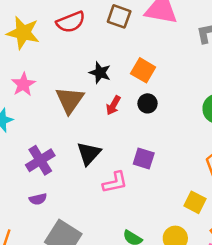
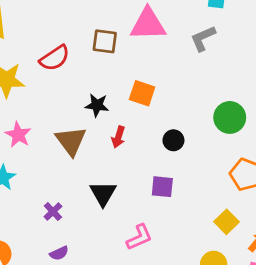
black circle: (148, 103) -> (173, 140), moved
purple cross: (40, 160) -> (53, 212), size x0.6
pink L-shape: (115, 182) -> (139, 237), moved
yellow square: (195, 202) -> (227, 222), turned 30

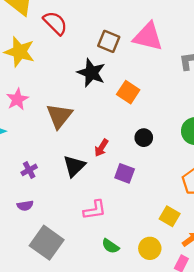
red semicircle: (55, 58) -> (55, 23), moved, turned -116
black star: (97, 105) -> (91, 73), moved, size x1.4
red arrow: (118, 137) -> (101, 148), moved
yellow square: (227, 222) -> (170, 216), turned -30

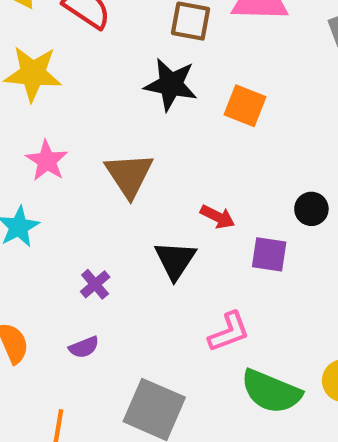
black circle: (144, 138) -> (311, 209), moved
red arrow: (101, 148) -> (218, 217), turned -84
purple semicircle: (25, 206) -> (84, 347), moved
green semicircle: (110, 246) -> (271, 392), size x1.8

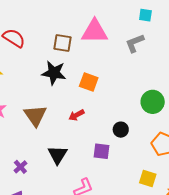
red arrow: (218, 217) -> (76, 115), moved, turned 126

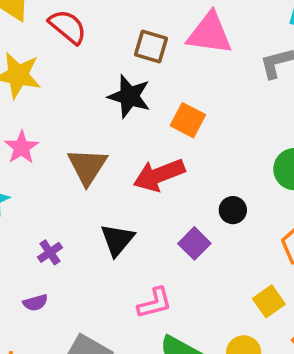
red arrow: (76, 115) -> (159, 175), size x1.8
purple square: (101, 151) -> (194, 243), turned 30
yellow square: (148, 178) -> (269, 301), turned 30

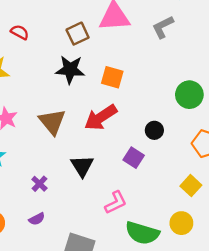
red semicircle: (68, 27) -> (20, 32), size x0.7
brown square: (151, 46) -> (78, 34), turned -30

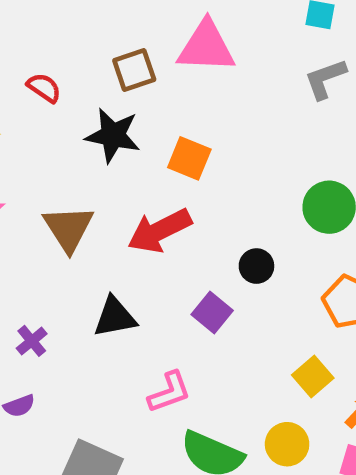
gray L-shape: (163, 27) -> (325, 79), moved
red semicircle: (20, 32) -> (44, 88), moved
black triangle: (82, 166) -> (115, 317), turned 45

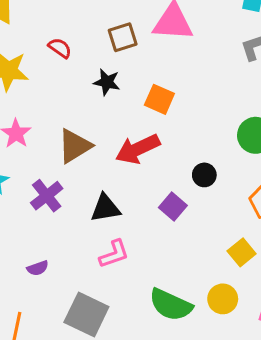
black star: (113, 135) -> (107, 82), size x0.7
brown triangle: (68, 228) -> (75, 146), turned 30
purple cross: (32, 341) -> (47, 196), moved, size x1.5
pink L-shape: (169, 392) -> (114, 254), moved

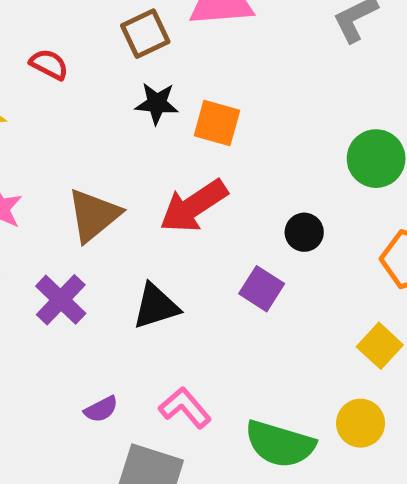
black star: (107, 82) -> (157, 103), moved
pink L-shape: (114, 254) -> (185, 408), moved, turned -104
purple semicircle: (38, 268) -> (101, 409), moved

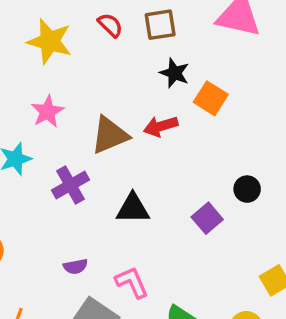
brown square: (145, 34) -> (160, 25), moved
red arrow: (194, 206) -> (161, 126), moved, size x0.7

